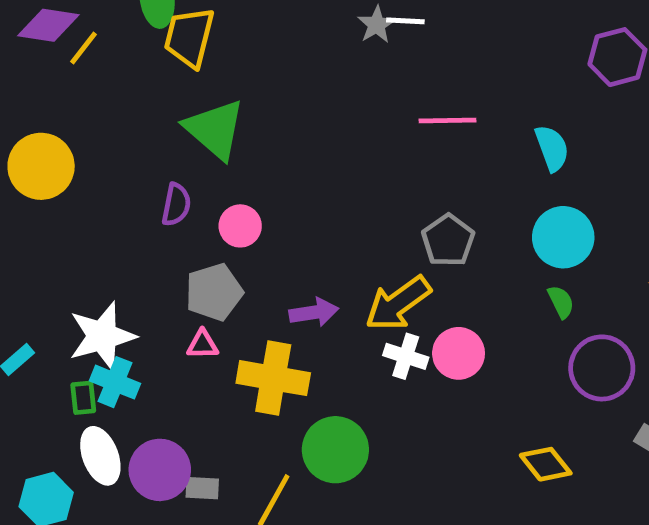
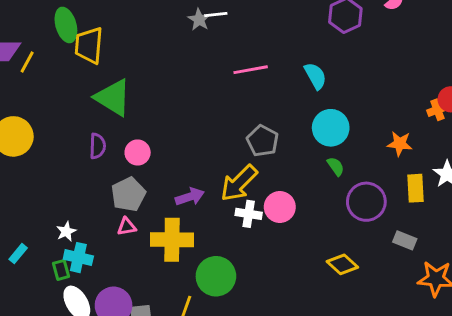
white star: (102, 336) -> (66, 231), size x0.5

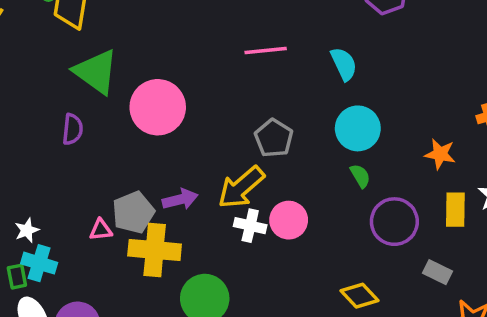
pink circle: (138, 153) -> (158, 107), moved, size x1.8
gray pentagon: (128, 194) -> (133, 212), moved

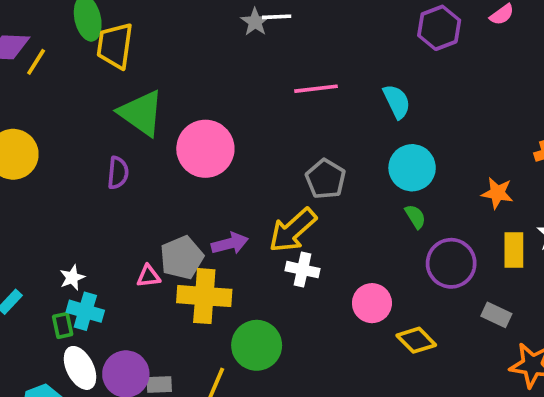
pink circle: (289, 220) -> (372, 303), moved

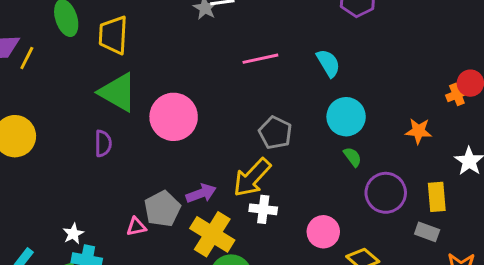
yellow trapezoid: (115, 46) -> (113, 35), moved
yellow rectangle: (514, 250) -> (437, 197), moved
yellow cross: (204, 296) -> (212, 234), moved, turned 33

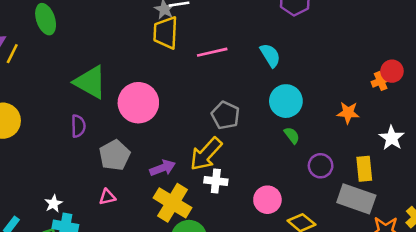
yellow trapezoid: (113, 35) -> (166, 33), moved
purple circle: (386, 193) -> (321, 166), size x0.7
gray pentagon: (162, 209) -> (115, 155), moved
gray rectangle: (427, 232) -> (356, 199), size x1.8

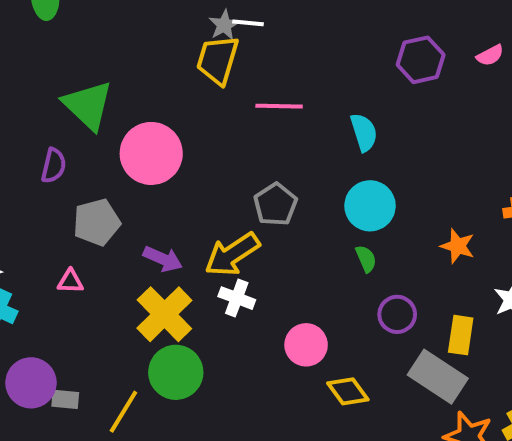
purple arrow: (163, 168) -> (163, 259), turned 30

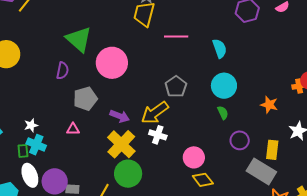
yellow diamond: (348, 391) -> (203, 180), moved

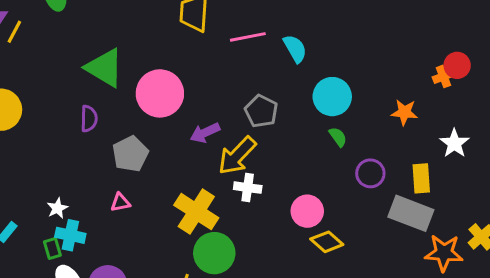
cyan semicircle: (220, 48) -> (295, 49), moved
purple arrow: (120, 116) -> (205, 133), moved, turned 144

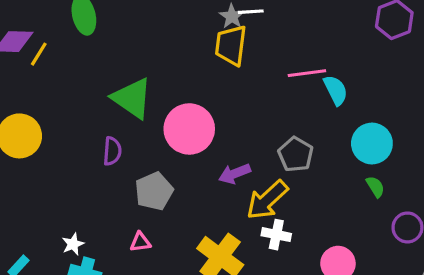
pink line: (248, 37) -> (307, 73), moved

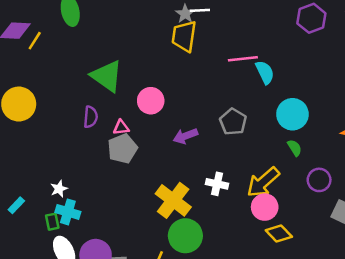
pink circle: (189, 129) -> (151, 101), size x0.7
yellow arrow: (267, 200) -> (263, 182), moved
pink triangle: (140, 242) -> (121, 128), moved

